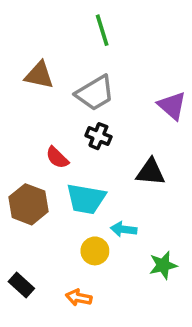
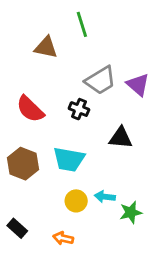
brown triangle: (39, 75) -> (46, 47), moved
gray trapezoid: (95, 93) -> (101, 80), moved
red semicircle: (57, 158) -> (30, 109), moved, size x1.5
cyan arrow: (124, 229) -> (105, 197), moved

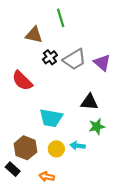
black cross: (79, 109) -> (50, 57), moved, turned 32
brown hexagon: (23, 164) -> (25, 148), moved
green star: (131, 212) -> (97, 127), moved

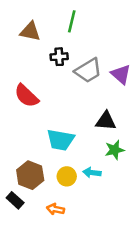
green line: (61, 18) -> (72, 21), turned 30
brown triangle: (34, 35) -> (30, 31), moved
black cross: (50, 57) -> (59, 57), moved, turned 32

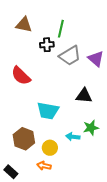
green line: (72, 21) -> (61, 29), moved
green star: (115, 150) -> (91, 128), moved
yellow circle: (67, 176) -> (50, 148), moved
black rectangle: (15, 200) -> (11, 172), moved

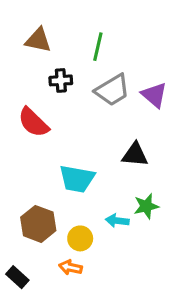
black cross: (47, 45) -> (61, 80), moved

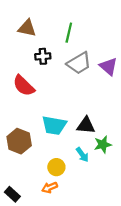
black triangle: (135, 155) -> (86, 125), moved
cyan arrow: (117, 221) -> (82, 155), turned -133
brown hexagon: (38, 224) -> (19, 141), moved
orange arrow: (70, 267) -> (50, 187), turned -35

